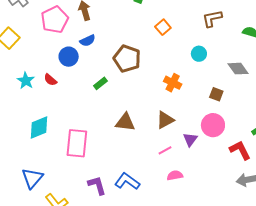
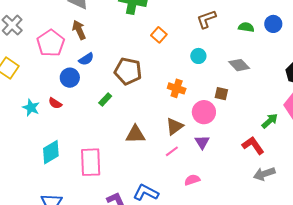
pink circle: (213, 125) -> (204, 112), moved
pink line: (165, 150) -> (172, 151), moved

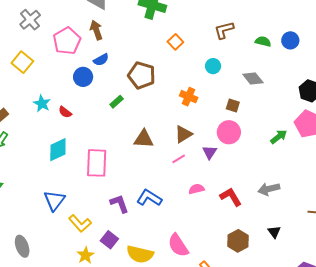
red semicircle: (55, 103) -> (65, 112), moved
pink circle: (204, 112) -> (229, 132), moved
red L-shape: (253, 145) -> (231, 197), moved

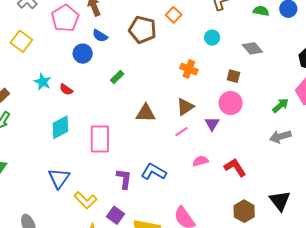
blue semicircle: (101, 60) -> (100, 36), turned 63
brown pentagon: (142, 75) -> (142, 30), moved
gray arrow: (269, 189) -> (280, 137), moved
purple L-shape: (119, 204) -> (124, 179), turned 30
black triangle: (274, 232) -> (280, 201), size x1.6

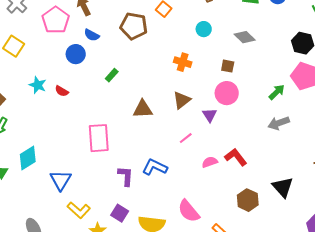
cyan diamond: (60, 127) -> (28, 158), moved
pink line: (181, 132) -> (186, 138), moved
pink semicircle: (200, 161) -> (210, 162), moved
yellow L-shape: (85, 200) -> (79, 210), moved

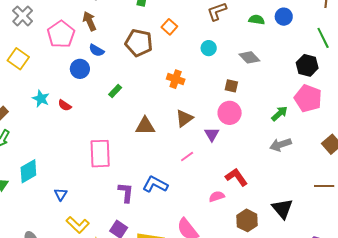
orange cross: (183, 62) -> (176, 79), moved
pink semicircle: (210, 162) -> (217, 196), moved
blue triangle: (61, 180) -> (61, 194), size x0.6

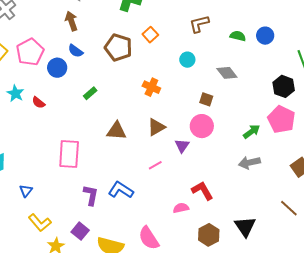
pink pentagon: (61, 34) -> (30, 52), moved
brown line: (324, 186) -> (289, 208), turned 36

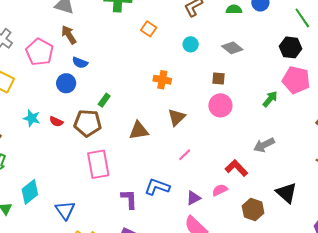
brown pentagon: (118, 47) -> (88, 123), moved
pink pentagon: (30, 52) -> (40, 52), moved
purple triangle: (182, 146) -> (193, 198), moved, turned 42
gray arrow: (249, 163) -> (264, 145), moved
blue triangle: (26, 191) -> (65, 210), size x1.5

